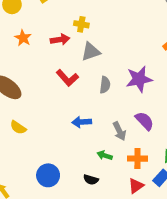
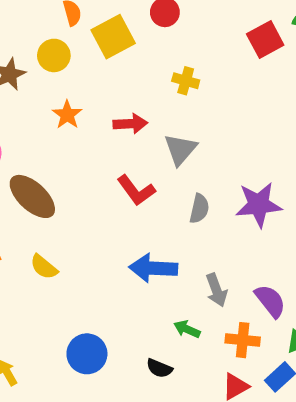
yellow cross: (81, 24) -> (186, 81), moved
gray triangle: (91, 52) -> (180, 149), turned -36
purple semicircle: (144, 121) -> (270, 301), moved
blue arrow: (82, 122) -> (153, 268), size x1.4

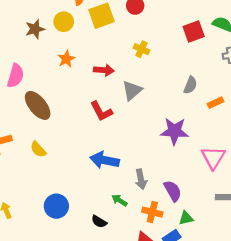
gray semicircle: (199, 209) -> (190, 85), moved

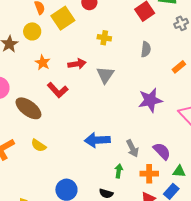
gray semicircle: (190, 85) -> (146, 49), moved
red L-shape: (101, 111) -> (58, 90), moved
green arrow: (119, 200) -> (119, 171), turned 80
green triangle: (186, 218) -> (179, 171), turned 32

